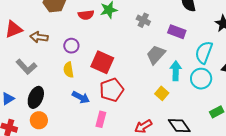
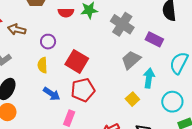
gray cross: (143, 20) -> (122, 24), size x1.6
cyan circle: (201, 79) -> (172, 102), moved

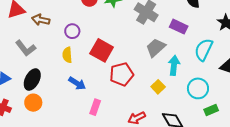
red pentagon: (83, 90) -> (122, 74), moved

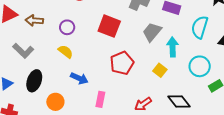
red square: (102, 50) -> (109, 26), moved
yellow semicircle: (67, 55) -> (66, 52), turned 140
orange circle: (33, 103) -> (55, 102), moved

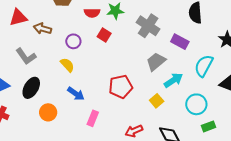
red square: (109, 26) -> (104, 35), moved, size x0.6
cyan arrow: (173, 47) -> (173, 80), turned 48

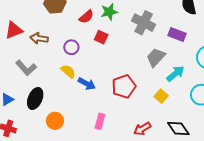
red semicircle: (92, 13) -> (86, 17), turned -35
blue arrow: (76, 94) -> (87, 84), moved

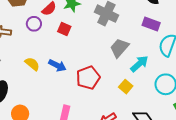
purple rectangle: (177, 35) -> (151, 24), moved
purple circle: (71, 47) -> (34, 24), moved
blue arrow: (87, 84) -> (57, 65), moved

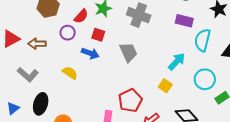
gray trapezoid: (119, 48) -> (128, 52), moved, turned 120
blue arrow: (57, 65) -> (90, 53), moved
red pentagon: (88, 78) -> (130, 100), moved

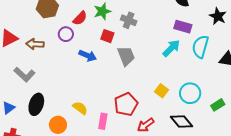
gray cross: (139, 15) -> (129, 20), moved, size x0.7
red square: (98, 35) -> (107, 36), moved
cyan arrow: (177, 62) -> (171, 48), moved
yellow semicircle: (70, 73) -> (80, 108), moved
cyan circle: (205, 79) -> (190, 93), moved

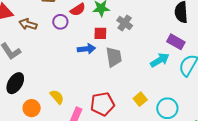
red square: (107, 36) -> (100, 33), turned -32
blue arrow: (88, 56) -> (86, 49), moved, turned -42

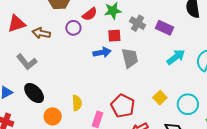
purple rectangle: (176, 42) -> (164, 28), moved
black ellipse: (15, 83) -> (34, 93), turned -70
yellow semicircle: (57, 97) -> (77, 103), turned 42
red pentagon: (102, 104) -> (123, 106), turned -30

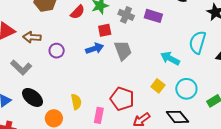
purple circle: (73, 28) -> (57, 51), moved
cyan arrow: (176, 57) -> (170, 58), moved, turned -108

